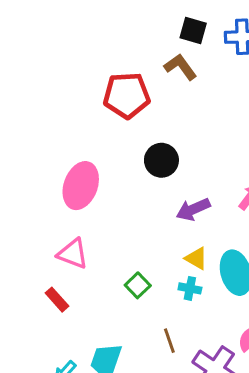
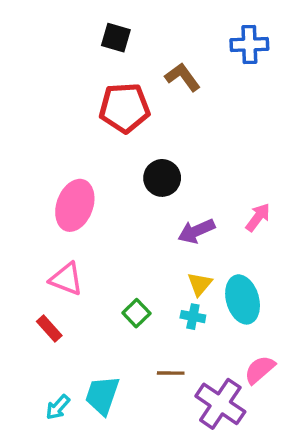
black square: (193, 30) -> (116, 38), moved
yellow triangle: (196, 258) -> (200, 284), turned 40
brown line: (169, 341) -> (171, 373), turned -70

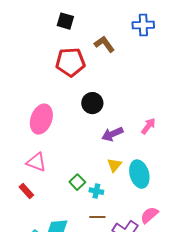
cyan cross: (193, 317) -> (96, 191), moved

